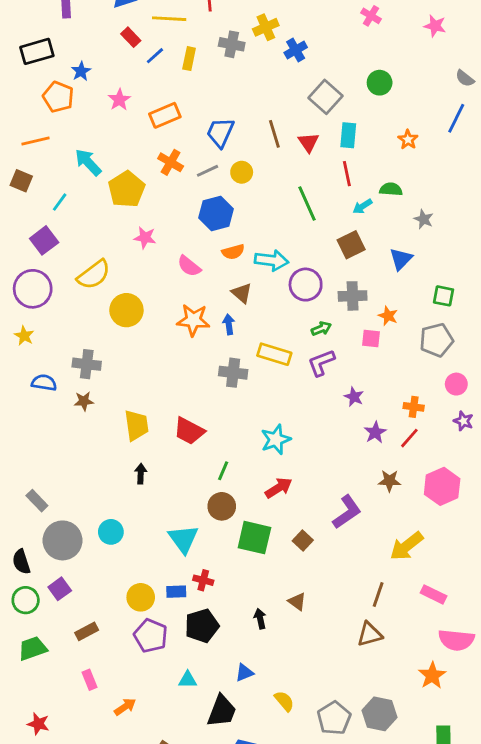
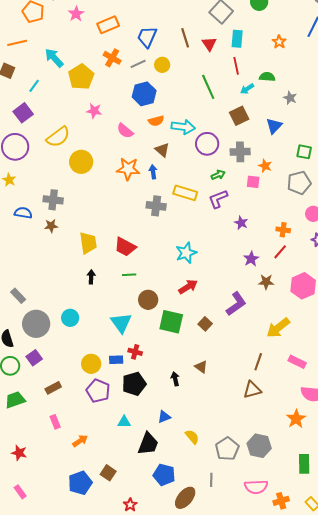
purple star: (375, 432) -> (251, 259), moved
green line: (223, 471) -> (129, 275), moved, turned 64

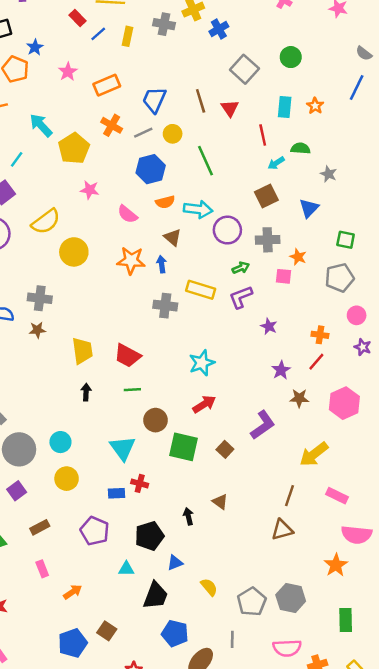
cyan rectangle: (237, 39) -> (285, 107), moved
green line: (208, 87) -> (205, 161), moved
yellow circle: (91, 364) -> (67, 479), moved
black pentagon: (134, 384) -> (149, 536), moved

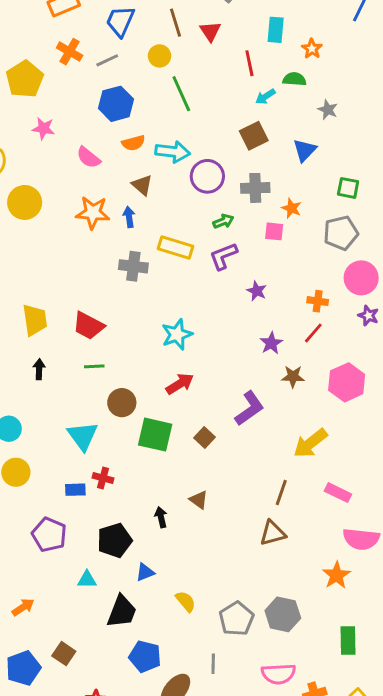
orange star: (315, 106) -> (312, 49), moved
yellow circle: (173, 134) -> (160, 56), moved
pink circle: (357, 315) -> (361, 278), size x1.5

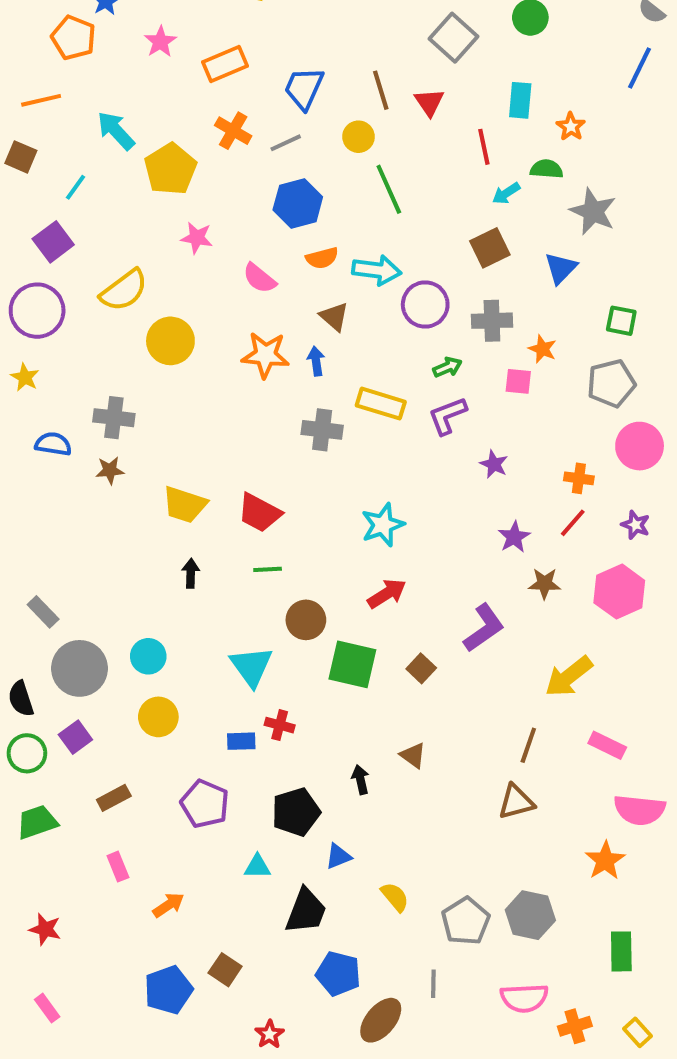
gray star: (328, 110) -> (593, 212), size x1.6
purple star: (368, 316) -> (635, 525), moved
yellow trapezoid: (35, 320) -> (185, 505), turned 116

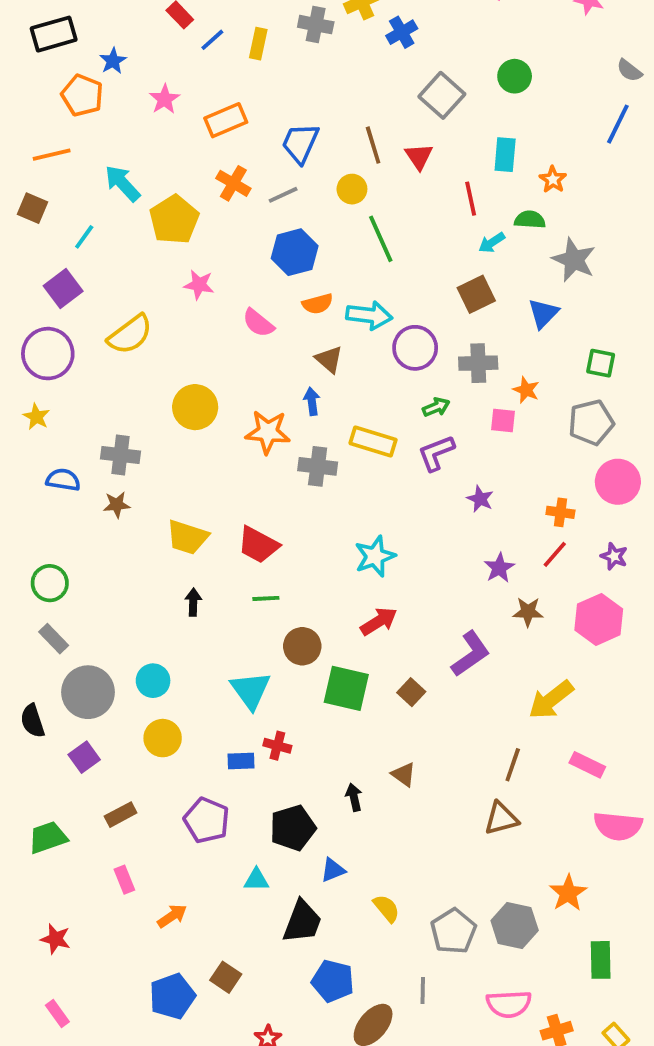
yellow circle: (170, 341) -> (195, 407), moved
orange star: (265, 355) -> (268, 432), moved
green circle: (27, 753) -> (50, 583), moved
orange star: (605, 860) -> (568, 893), moved

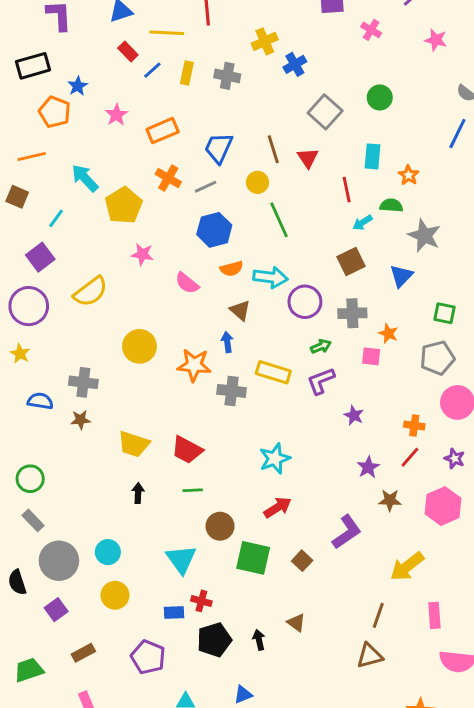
gray cross: (316, 25) -> (227, 76), moved
pink rectangle: (587, 765) -> (434, 615), turned 60
black pentagon: (293, 828) -> (214, 640), moved

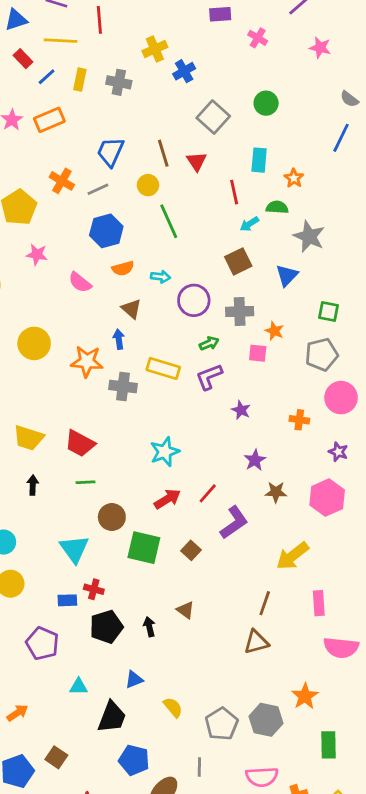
orange rectangle: (163, 131) -> (49, 120), moved
cyan arrow: (270, 277) -> (160, 277), size x0.6
red line: (410, 457) -> (208, 493), moved

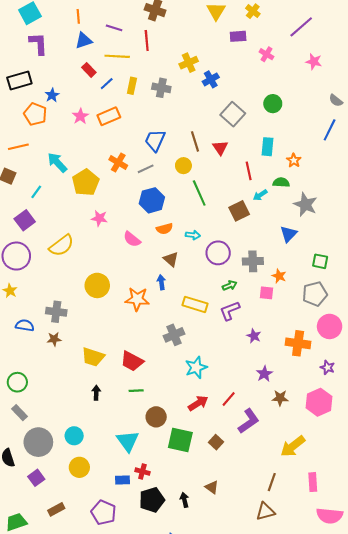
brown square: (238, 261) -> (239, 211), moved
gray cross: (123, 386) -> (174, 335), moved, turned -30
orange cross: (299, 420) -> (298, 343), size x1.6

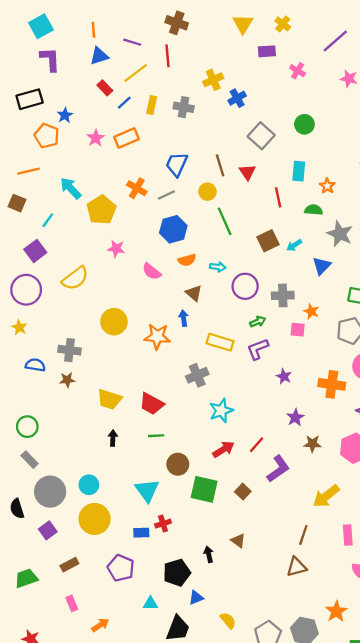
yellow line: (117, 56) -> (136, 73), turned -40
cyan arrow: (260, 195) -> (294, 245), moved
yellow circle: (79, 467) -> (95, 519), size x1.4
red cross: (142, 472) -> (163, 524), turned -32
black pentagon: (152, 500) -> (177, 573), moved

